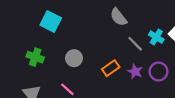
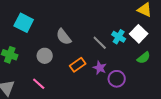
gray semicircle: (118, 17) -> (64, 37), moved
purple circle: (158, 72) -> (117, 79), moved

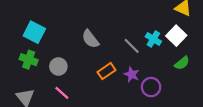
cyan square: (24, 23) -> (34, 32), moved
gray circle: (45, 56) -> (58, 66), moved

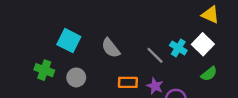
cyan square: (34, 32) -> (69, 41), moved
orange rectangle: (106, 71) -> (128, 82), turned 36

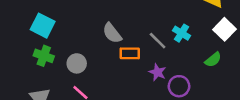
cyan square: (69, 41) -> (43, 26), moved
white square: (203, 44) -> (224, 29), moved
orange rectangle: (128, 82) -> (130, 53), moved

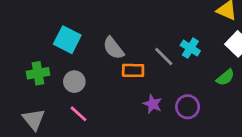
cyan square: (43, 26) -> (67, 40), moved
green cross: (44, 56) -> (38, 73), turned -30
purple star: (158, 72) -> (153, 104), moved

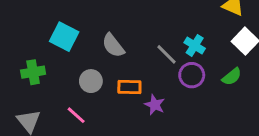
orange rectangle: (133, 70) -> (129, 87), moved
gray circle: (74, 82) -> (91, 81), moved
purple circle: (188, 107) -> (192, 75), moved

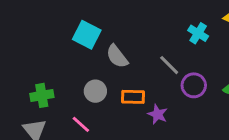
cyan square: (64, 37) -> (87, 35), moved
cyan cross: (195, 45) -> (198, 33), moved
green cross: (33, 72) -> (42, 95), moved

